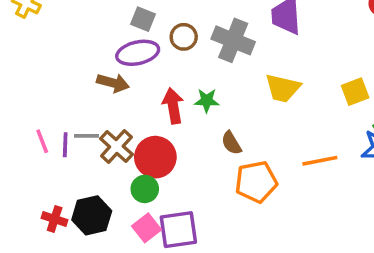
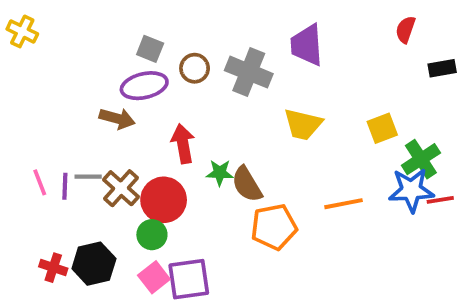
green star: (207, 101) -> (220, 173), moved
brown semicircle: (231, 143) -> (247, 184), size x1.4

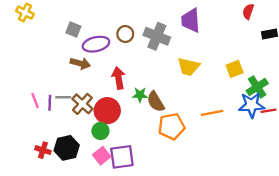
gray square: (150, 49) -> (73, 29), moved

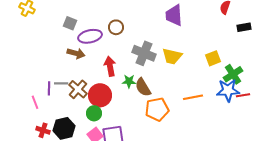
gray cross: (157, 36) -> (144, 53), moved
pink line: (35, 101) -> (35, 102), moved

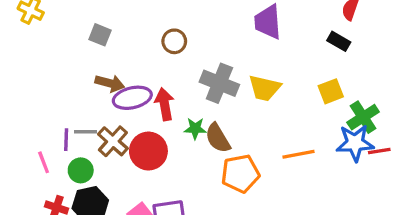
black rectangle: (244, 27) -> (339, 41), moved, turned 40
purple ellipse: (90, 36) -> (132, 98), moved
green circle: (94, 113) -> (81, 170), moved

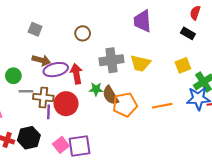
gray cross: (219, 83) -> (112, 60), turned -30
purple line: (66, 140) -> (48, 112), moved
brown cross: (113, 141) -> (43, 97), turned -36
green circle: (81, 170) -> (13, 76), moved
orange pentagon: (240, 174) -> (125, 105), moved

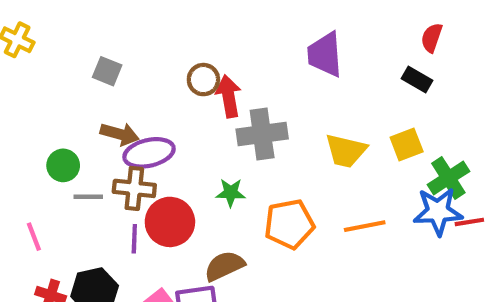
yellow trapezoid: (140, 63) -> (346, 151), moved
red arrow: (76, 74) -> (229, 96), moved
brown semicircle: (110, 95) -> (224, 266), moved, turned 96
brown cross: (43, 97) -> (134, 188), moved

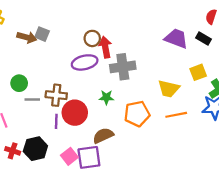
purple trapezoid: (325, 54) -> (176, 38), moved, turned 115
brown arrow: (120, 134) -> (27, 37), moved
yellow trapezoid: (346, 151) -> (169, 89), moved
purple ellipse: (149, 153) -> (85, 62), moved

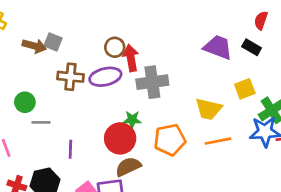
brown cross: (56, 95) -> (70, 77), moved
red circle: (75, 113) -> (120, 138), moved

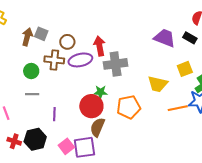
brown arrow: (34, 46) -> (27, 37), turned -90
brown circle: (115, 47) -> (67, 42), moved
green circle: (25, 102) -> (31, 71), moved
orange line: (218, 141) -> (178, 108), moved
brown semicircle: (128, 167) -> (97, 127), turned -42

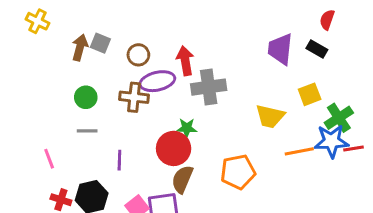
purple trapezoid: (165, 38) -> (280, 49), turned -105
brown cross: (54, 60) -> (134, 97), moved
orange pentagon: (129, 107) -> (238, 172), moved

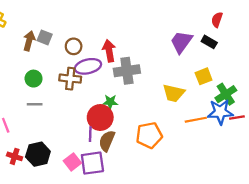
purple trapezoid: (280, 49) -> (181, 42), turned 30
purple line: (119, 160) -> (90, 134), moved

